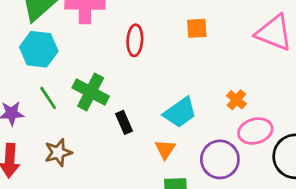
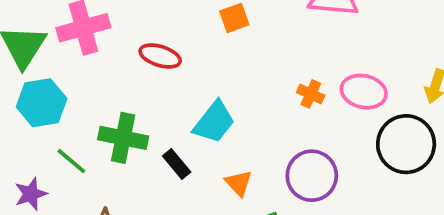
red ellipse: (135, 40) -> (160, 56), turned -60
cyan trapezoid: (180, 112) -> (214, 122), moved
pink ellipse: (255, 131) -> (364, 92), moved, turned 44

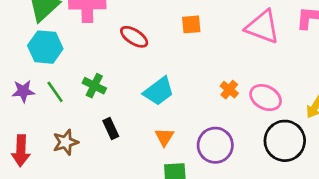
green cross: (123, 138) -> (94, 86), size x0.7
black rectangle: (177, 164) -> (111, 129), moved
purple star: (31, 194) -> (23, 91), moved

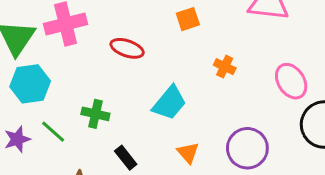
orange cross: (229, 90) -> (225, 67), moved
pink ellipse: (266, 98) -> (291, 81), turned 44

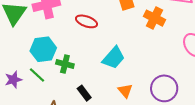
orange cross: (225, 67) -> (155, 18), moved, size x1.5
cyan hexagon: (30, 84) -> (43, 49), moved

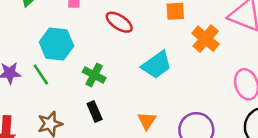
cyan trapezoid: (114, 58) -> (157, 65), moved
green cross: (65, 64) -> (94, 75), moved

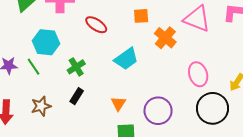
green cross: (94, 75) -> (76, 67), turned 30
black rectangle: (95, 111) -> (77, 96), turned 56

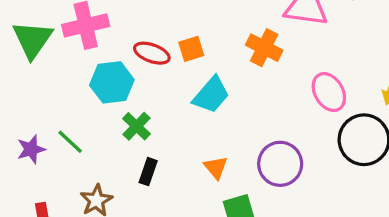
orange square: (141, 16) -> (191, 49), moved
cyan hexagon: (46, 42) -> (112, 82), moved

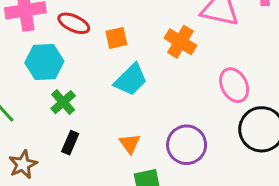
red ellipse: (152, 53) -> (74, 23), moved

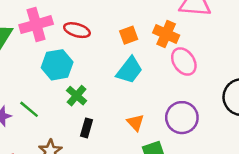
orange square: (116, 38) -> (129, 35), moved
pink ellipse: (234, 85) -> (184, 61), moved

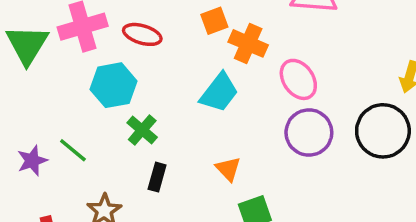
orange cross: (166, 34) -> (248, 43), moved
orange square: (129, 35) -> (214, 21), moved
purple circle: (182, 118) -> (309, 132), moved

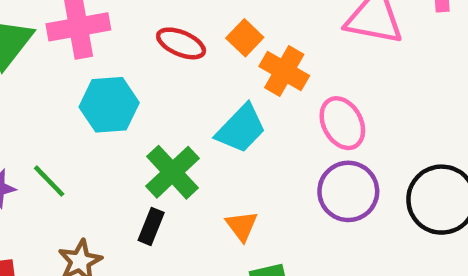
orange square: (214, 21) -> (245, 38), turned -32
red ellipse: (142, 34) -> (181, 43), moved
green cross: (142, 130) -> (173, 172), moved, size x1.4

